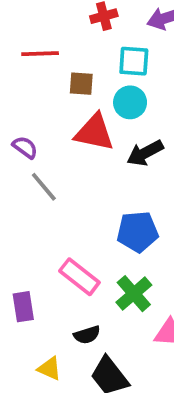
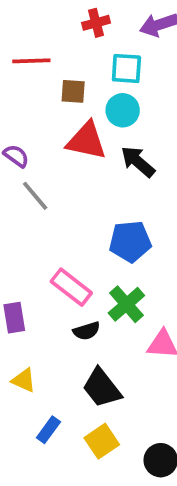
black arrow: (145, 153) -> (138, 162), turned 69
black semicircle: (87, 335) -> (87, 331), moved
yellow triangle: (49, 369) -> (24, 380), moved

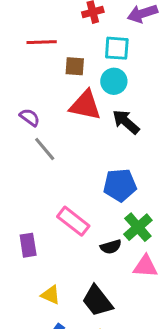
green cross: (126, 304) -> (138, 227), moved
black semicircle: (87, 331) -> (111, 247), moved
yellow triangle: (24, 380) -> (51, 295), moved

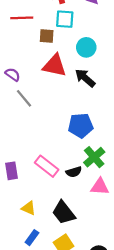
cyan square: (117, 48) -> (65, 19), moved
cyan circle: (114, 81) -> (86, 47), moved
pink rectangle: (73, 221) -> (47, 166), moved

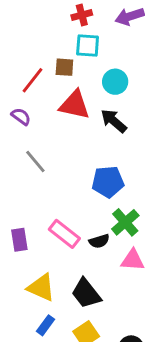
red line: (22, 18) -> (32, 80), moved, turned -50
gray line: (24, 98) -> (35, 161), moved
yellow triangle: (29, 208) -> (41, 288), size x1.5

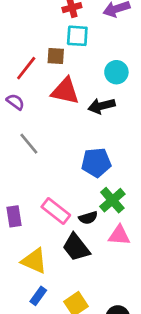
cyan circle: (115, 82) -> (116, 72), moved
black arrow: (114, 121) -> (102, 106), turned -55
black trapezoid: (86, 293) -> (76, 247), moved

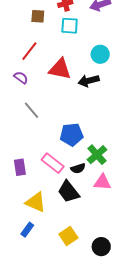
brown square: (56, 56) -> (38, 16), moved
blue pentagon: (96, 162) -> (72, 135), moved
blue rectangle: (38, 296) -> (27, 230), moved

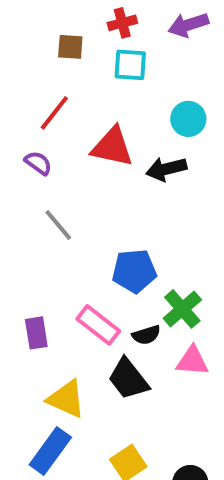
blue rectangle: (27, 230) -> (50, 451), size x1.6

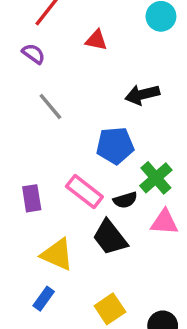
red triangle: (112, 147) -> (96, 40), size x0.6
black arrow: (166, 169) -> (142, 95), moved
blue rectangle: (50, 451) -> (44, 299), size x0.6

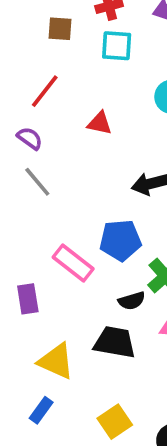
gray line: (50, 106) -> (37, 182), moved
pink rectangle: (84, 191) -> (73, 263), moved
black trapezoid: (110, 237) -> (115, 342), turned 138

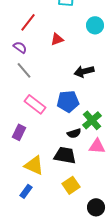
red triangle: (100, 123) -> (57, 39), turned -32
pink rectangle: (73, 263) -> (35, 104), moved
purple rectangle: (28, 299) -> (19, 132), turned 35
yellow square: (115, 422) -> (71, 185), moved

